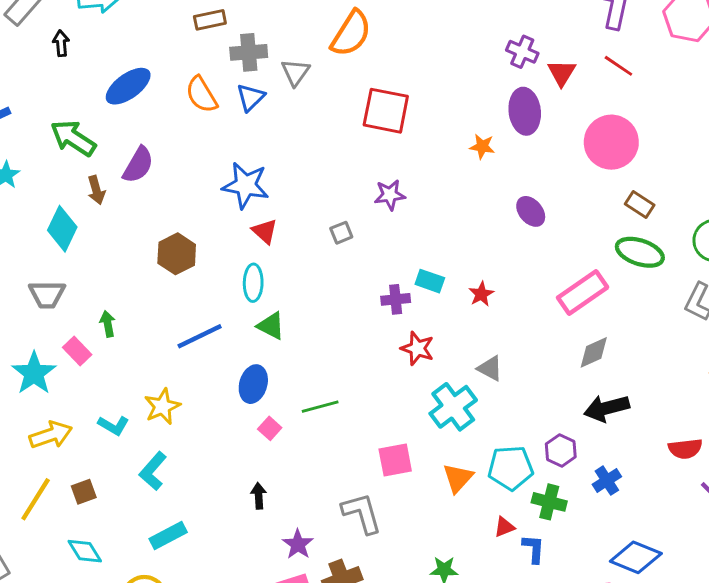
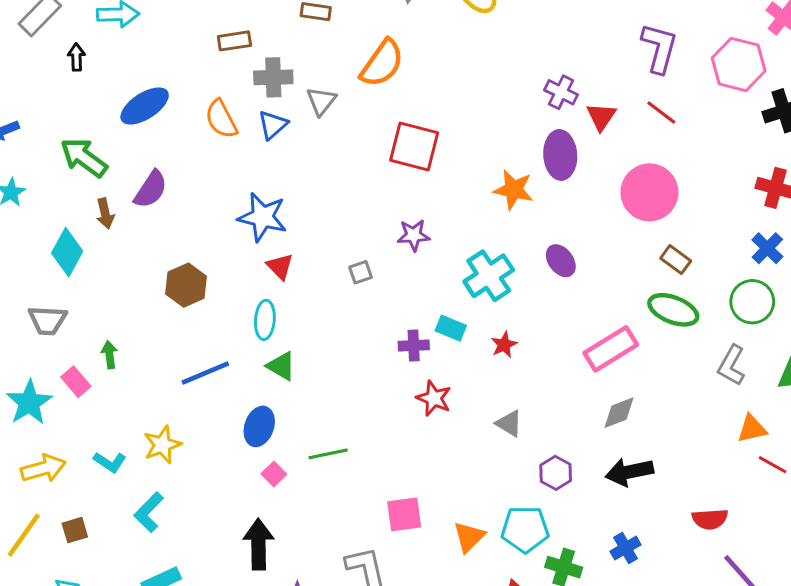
orange star: (482, 146) -> (514, 190), size x1.5
cyan cross: (453, 407) -> (489, 276), moved
purple hexagon: (561, 450) -> (556, 473), moved
black arrow: (259, 496) -> (258, 544), size x1.8

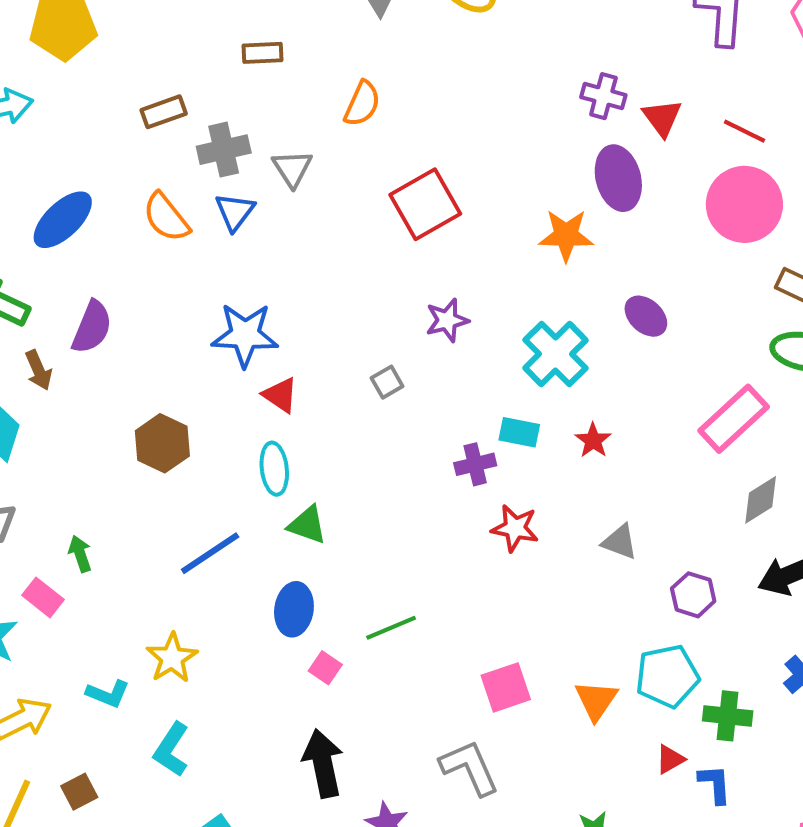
orange semicircle: (382, 63) -> (362, 104), size x0.7
red line: (661, 113) -> (745, 131), moved
red square: (414, 147) -> (425, 204), turned -33

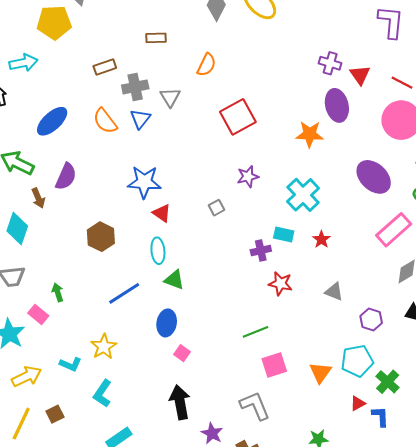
purple ellipse: (646, 316) -> (374, 177), moved, size x1.6
green line: (391, 628) -> (256, 332), moved
green cross: (728, 716) -> (388, 382), turned 35

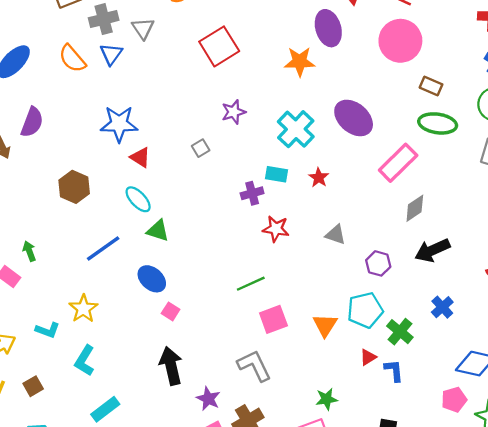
purple ellipse: (374, 177) -> (354, 118), moved
cyan ellipse: (158, 251) -> (138, 199), turned -35
blue ellipse: (167, 323) -> (152, 279), turned -55

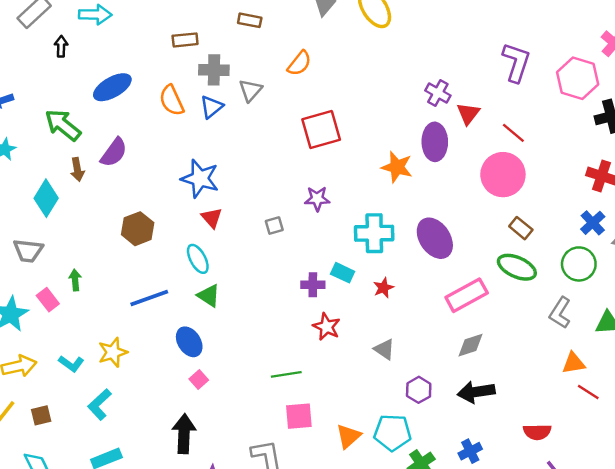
cyan cross: (296, 129) -> (374, 233), turned 30

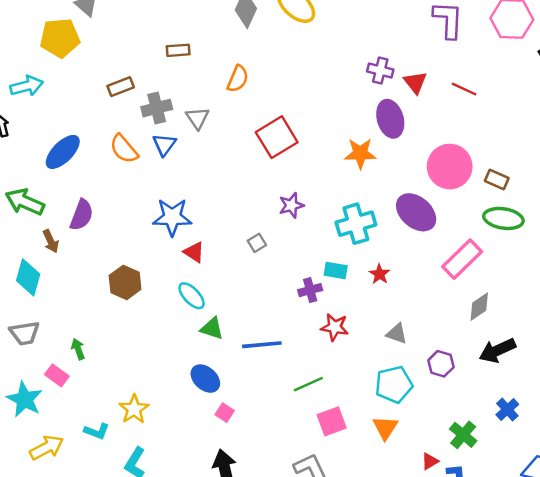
pink circle: (503, 175) -> (450, 167), moved
blue line: (149, 298) -> (262, 345), moved, turned 30
cyan pentagon: (393, 433) -> (394, 385), moved

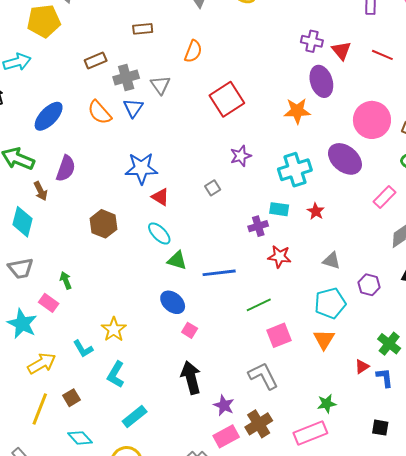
pink rectangle: (462, 259) -> (384, 197), size x0.7
cyan L-shape: (97, 431) -> (83, 349), turned 40

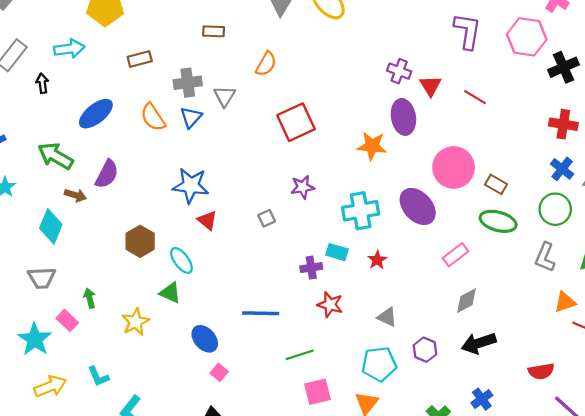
brown rectangle: (96, 60) -> (140, 59), moved
brown arrow: (41, 191) -> (75, 195), turned -54
cyan ellipse: (159, 233) -> (181, 260), moved
green triangle: (177, 260) -> (170, 293), moved
yellow star: (114, 329) -> (135, 322), moved

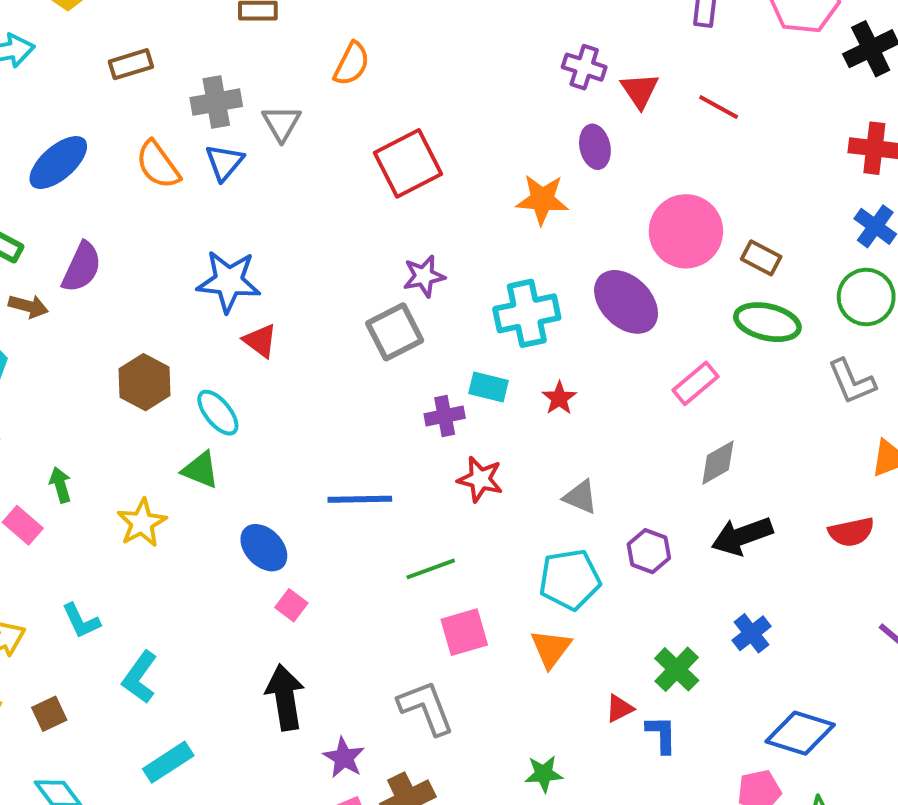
purple ellipse: (403, 117) -> (595, 147), size x0.7
gray square: (267, 218) -> (395, 332), moved, size x1.8
gray L-shape: (545, 257) -> (852, 382), turned -44
red semicircle: (541, 371) -> (851, 532), moved

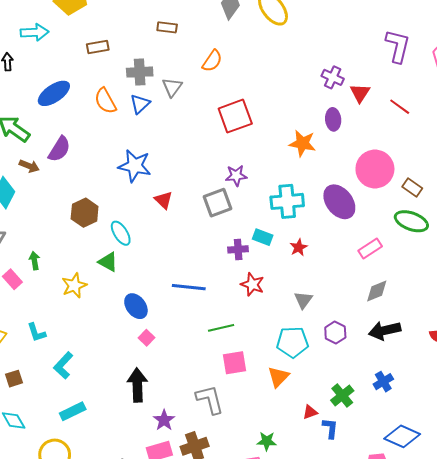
red triangle: (260, 341) -> (163, 200), moved
gray triangle: (580, 497) -> (303, 300), turned 36

